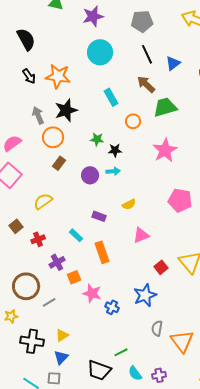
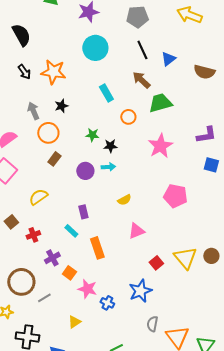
black star: (66, 110) -> (61, 106), size x0.6
purple rectangle: (99, 216) -> (83, 212), moved, turned 56
orange square: (74, 277) -> (69, 273), turned -32
yellow triangle: (62, 335) -> (74, 322), moved

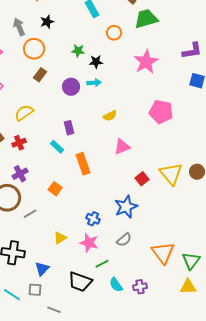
red cross: (33, 235) -> (19, 143), moved
purple cross: (52, 258) -> (20, 174), moved
pink star: (87, 289) -> (89, 243), moved
gray semicircle: (152, 324) -> (124, 240), moved, turned -140

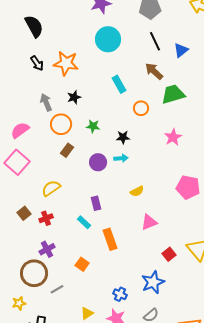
green star: (78, 51) -> (93, 126), moved
pink star: (146, 62) -> (173, 137), size x0.7

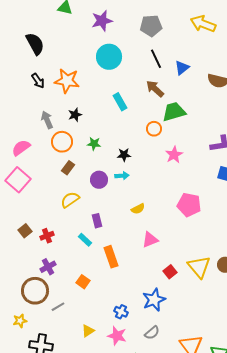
orange circle: (141, 108) -> (154, 129), moved
yellow semicircle: (51, 188) -> (70, 200), moved

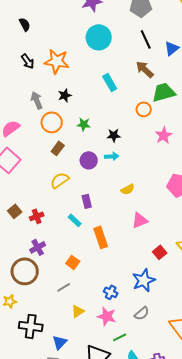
black semicircle: (35, 44) -> (25, 24), size x0.6
gray line: (58, 307) -> (64, 287), moved

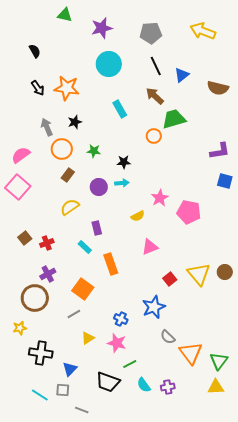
pink star: (164, 135) -> (160, 198), moved
orange square: (73, 262) -> (83, 289), size x1.5
gray semicircle: (142, 313) -> (168, 337), moved, turned 84

